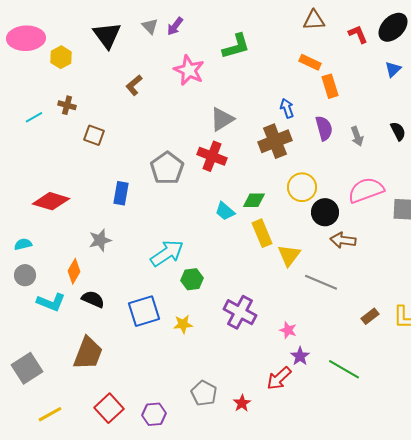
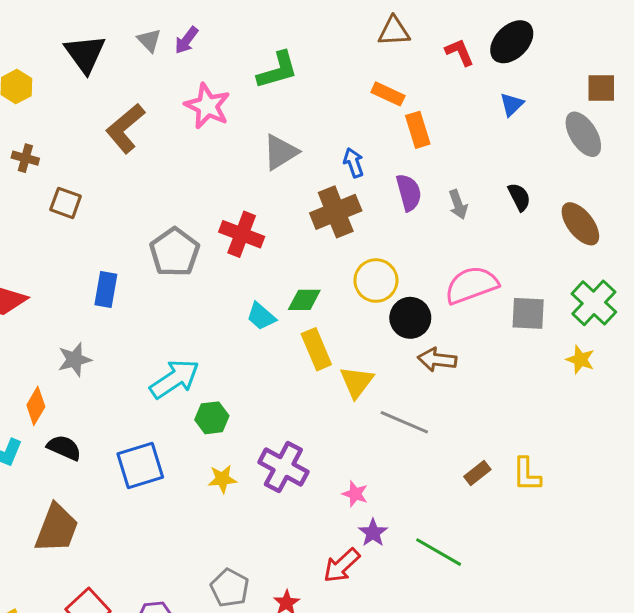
brown L-shape: (134, 85) -> (125, 128), size x1.6
gray triangle: (222, 119) -> (280, 152), moved
yellow star: (183, 324) -> (222, 479), moved

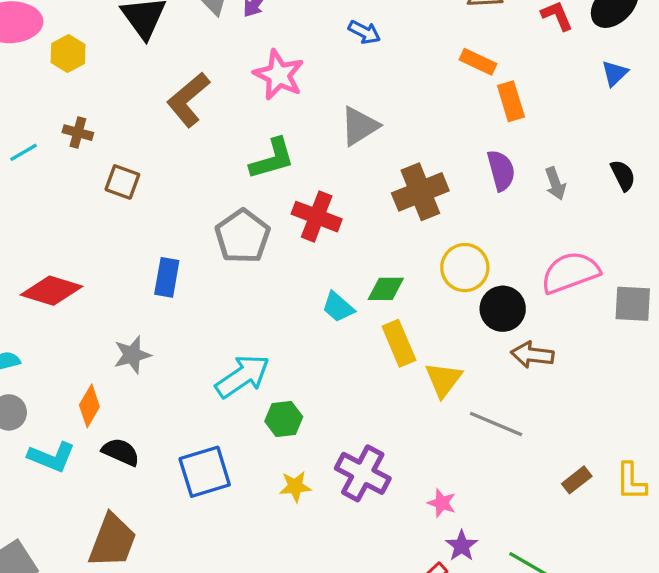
green L-shape: (277, 70) -> (272, 159), moved
blue arrow: (354, 163) -> (364, 32), moved, turned 136

